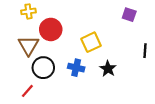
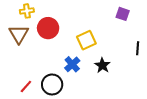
brown triangle: (28, 45) -> (19, 34), moved
black circle: (43, 68) -> (52, 84), moved
blue cross: (76, 68) -> (72, 64), turned 35

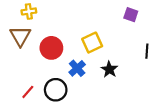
red circle: (48, 28) -> (51, 48), moved

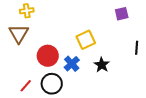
purple square: (131, 15) -> (122, 14), turned -32
red circle: (51, 48) -> (48, 56), moved

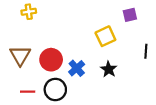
brown triangle: (19, 34) -> (20, 55), moved
yellow square: (86, 40) -> (105, 36), moved
red line: (26, 86) -> (28, 92), turned 48

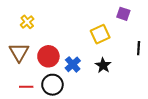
yellow cross: (29, 12) -> (27, 22), moved, turned -32
purple square: (130, 15) -> (123, 14), turned 32

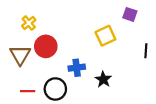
red circle: (48, 56) -> (46, 46), moved
blue cross: (73, 64) -> (77, 68), turned 35
black star: (103, 65) -> (103, 79), moved

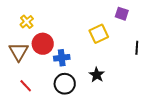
blue cross: (77, 68) -> (62, 58), moved
black circle: (55, 89) -> (65, 84), moved
red line: (28, 91) -> (26, 86), turned 48

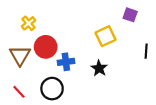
black star: (97, 75) -> (99, 68), moved
black circle: (65, 84) -> (52, 89), moved
red line: (26, 86) -> (19, 92), moved

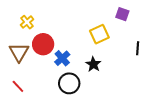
blue cross: (66, 62) -> (62, 58), turned -35
black circle: (52, 89) -> (69, 83), moved

